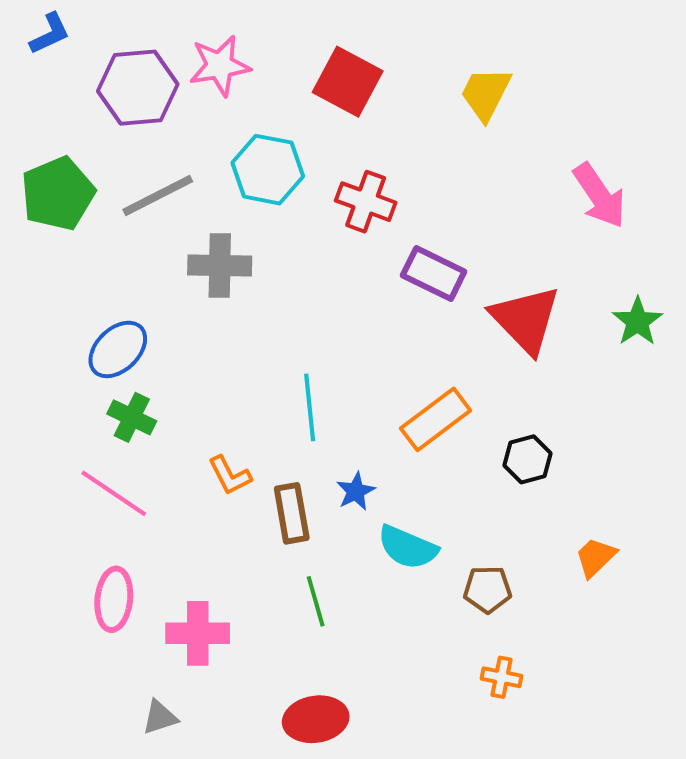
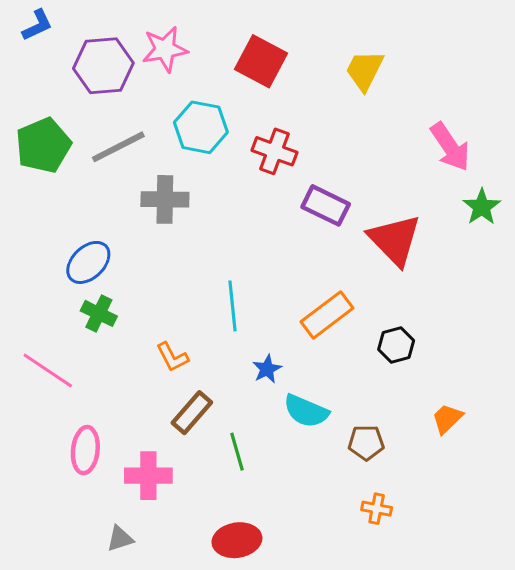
green star: (637, 321) -> (482, 207), moved
pink line: (114, 493) -> (48, 371), moved
brown rectangle: (292, 513) -> (192, 413), moved, turned 51

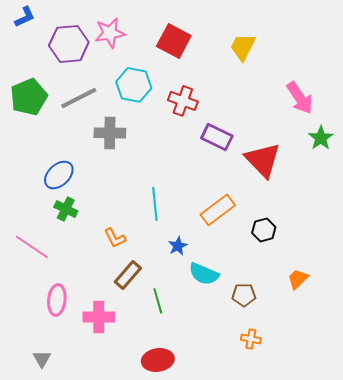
gray triangle: (120, 539) -> (42, 359), moved, turned -42

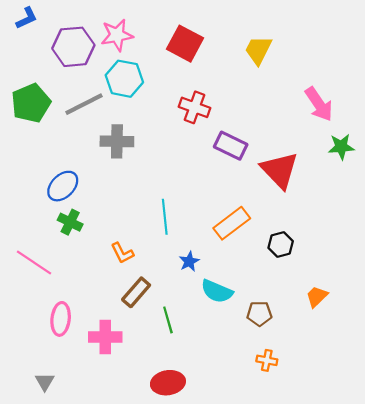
cyan hexagon: (134, 85) -> (124, 79), moved
green star: (321, 138) -> (341, 147), turned 30

